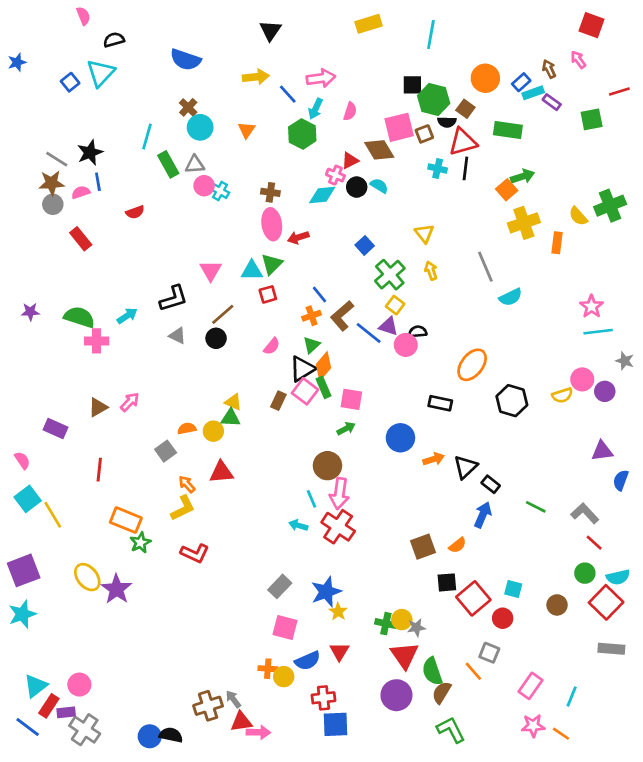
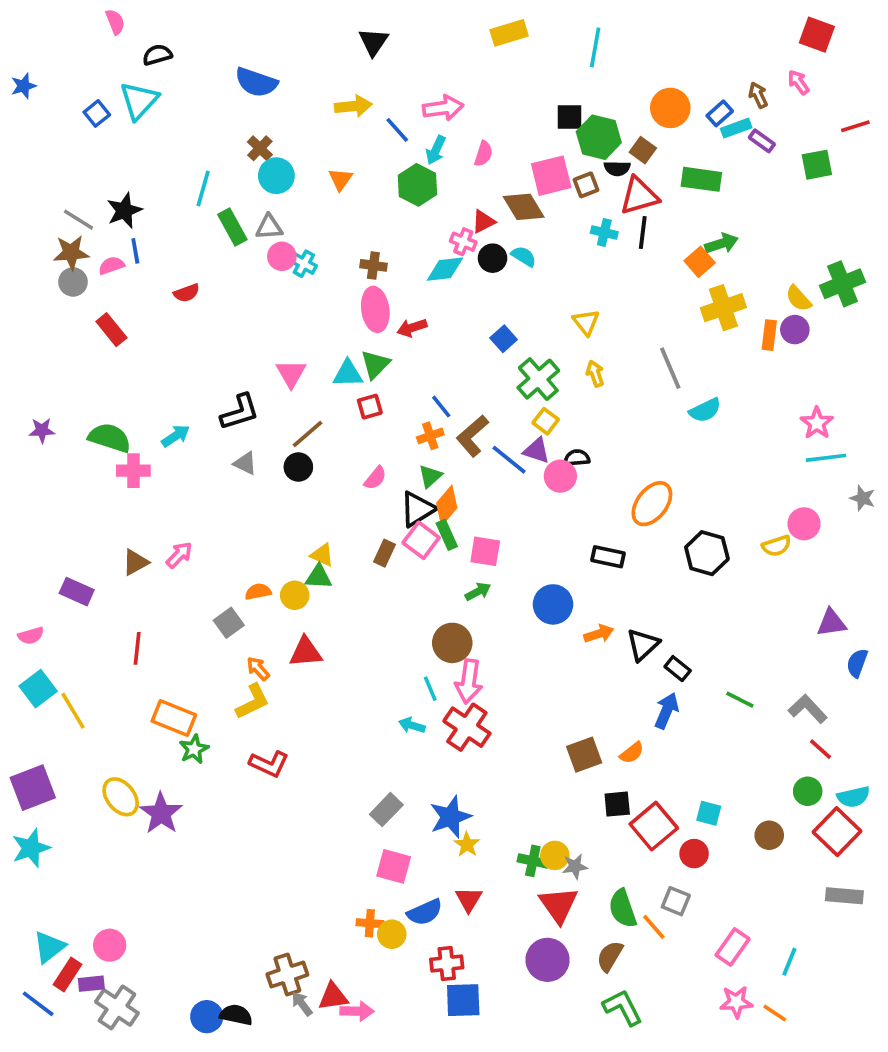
purple circle: (605, 391) -> (795, 330), moved
pink semicircle: (22, 460) -> (31, 636), turned 108
green semicircle: (432, 671) -> (623, 909), moved
gray arrow: (233, 699) -> (302, 1004), moved

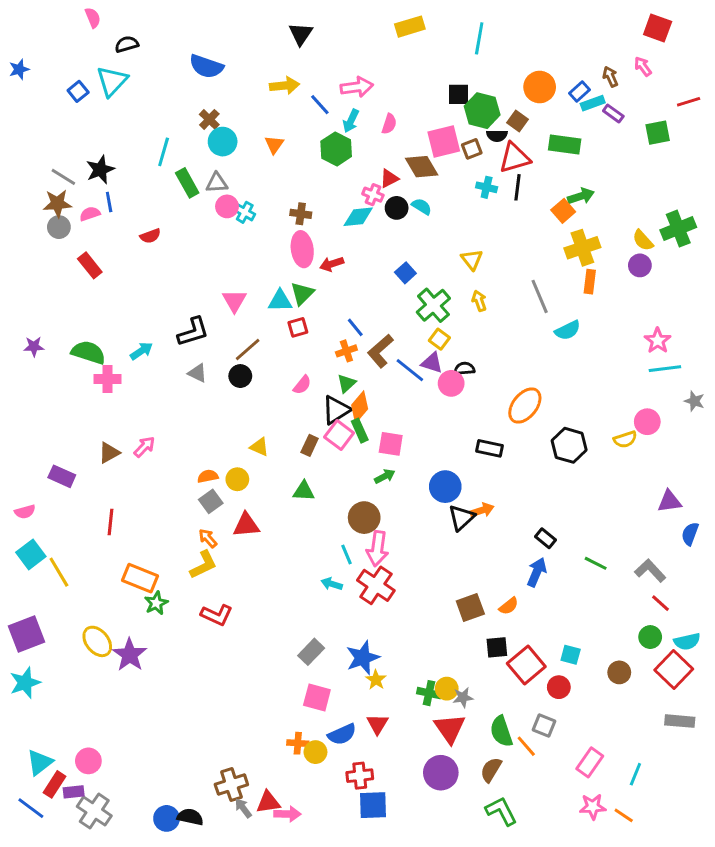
orange rectangle: (769, 335) -> (590, 282), moved
green triangle: (319, 577) -> (304, 491), moved
gray square: (229, 623) -> (211, 501), moved
black triangle: (643, 645) -> (461, 518), moved

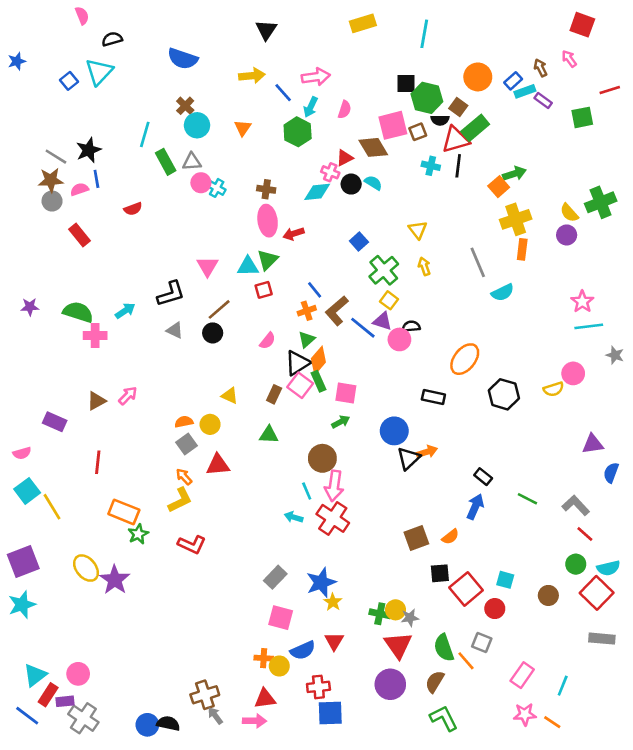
green rectangle: (565, 145) -> (475, 128), moved, turned -48
red triangle: (268, 802) -> (265, 699), moved

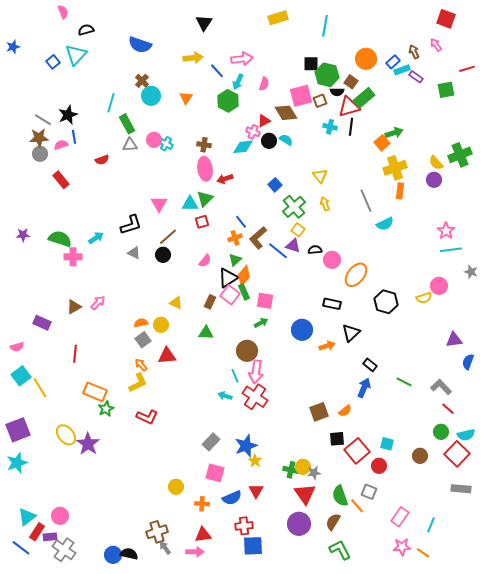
gray triangle: (192, 162) -> (130, 145), moved
pink circle: (399, 339) -> (332, 260), moved
black triangle: (409, 458) -> (351, 333), moved
yellow circle: (279, 666) -> (176, 487), moved

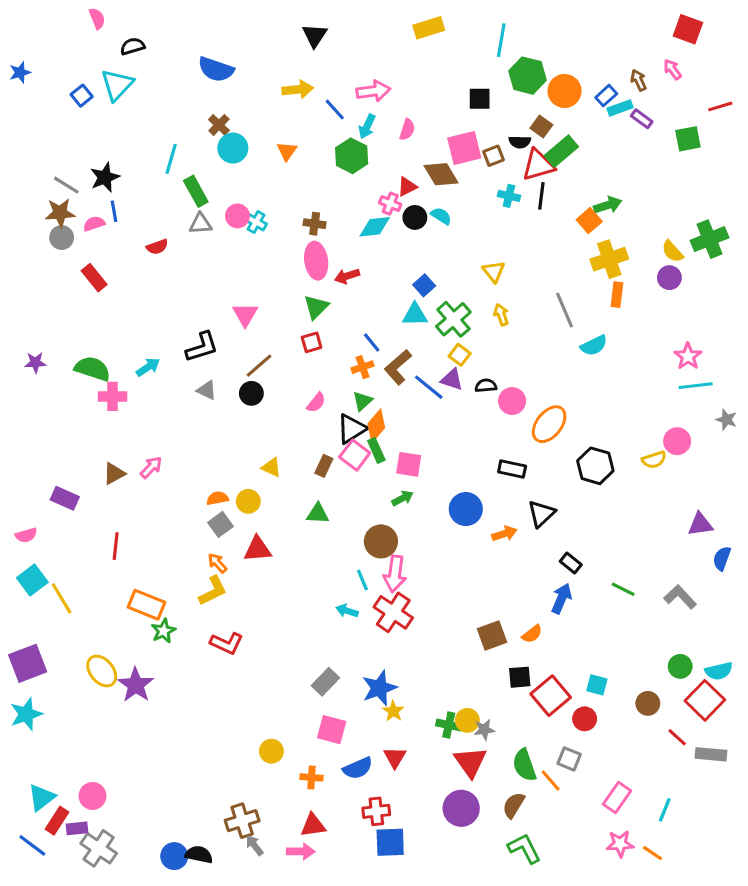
green hexagon: (327, 75) -> (527, 76), moved
cyan triangle: (190, 204) -> (415, 315), moved
red line: (448, 409) -> (677, 737), moved

